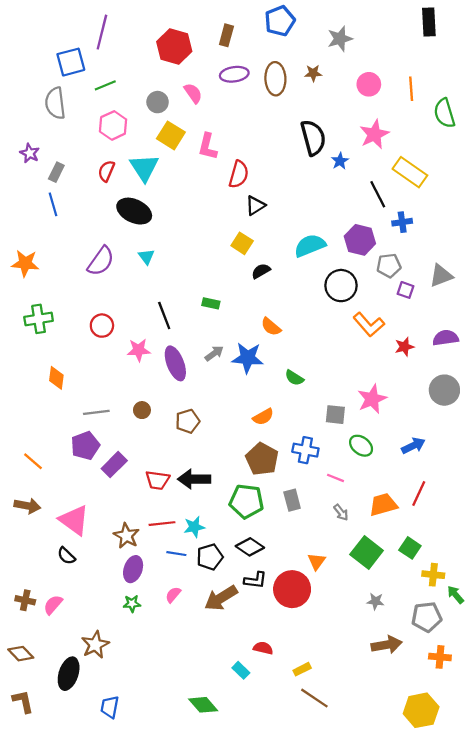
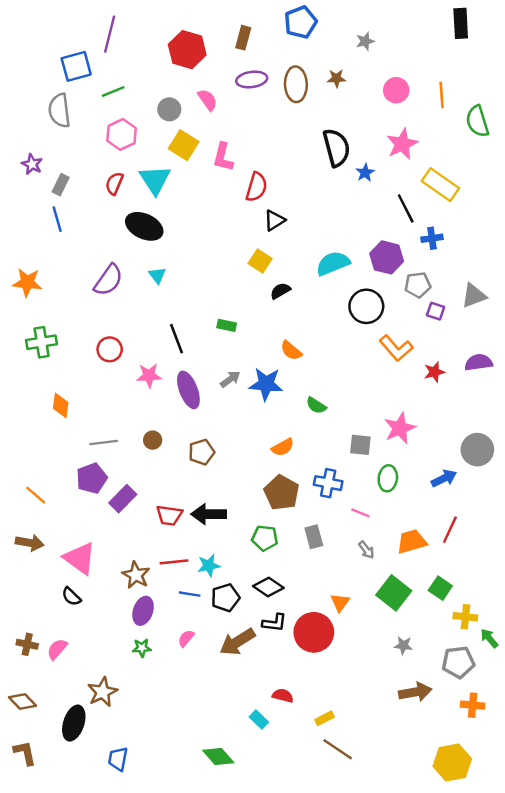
gray star: (340, 39) -> (365, 41), size x0.7
gray circle: (444, 390) -> (477, 450), moved
green ellipse: (361, 446) -> (388, 478), turned 60
green pentagon: (246, 501) -> (265, 538), size x0.7

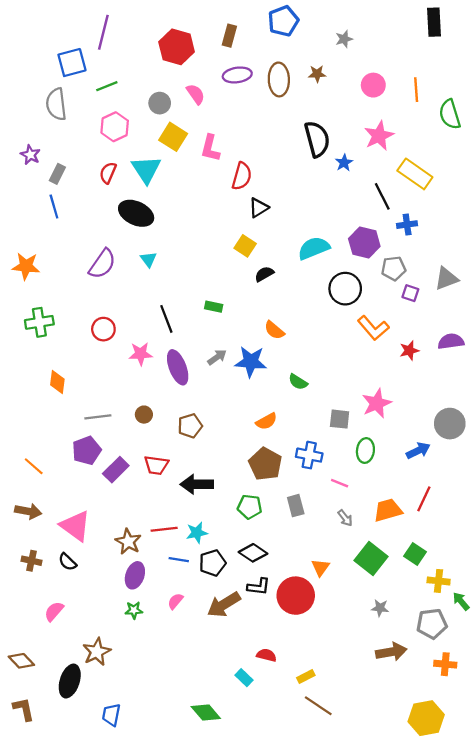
red trapezoid: (169, 515) -> (156, 465), moved
brown cross: (27, 644) -> (31, 561), moved

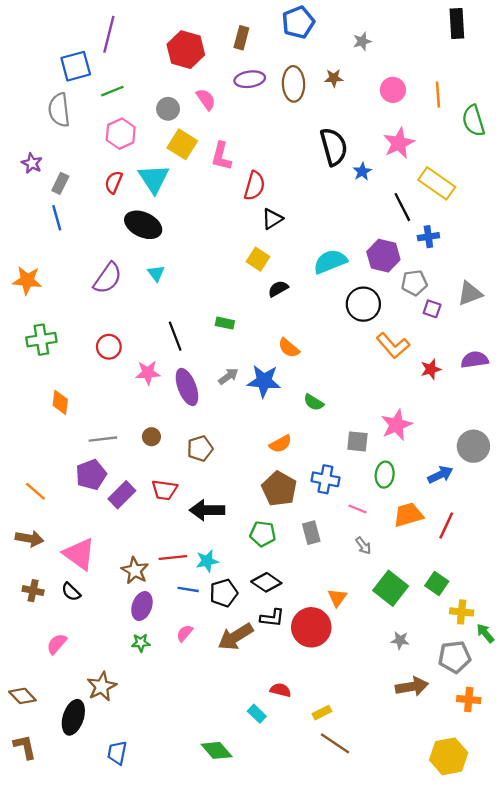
orange trapezoid: (388, 510) -> (408, 515), moved

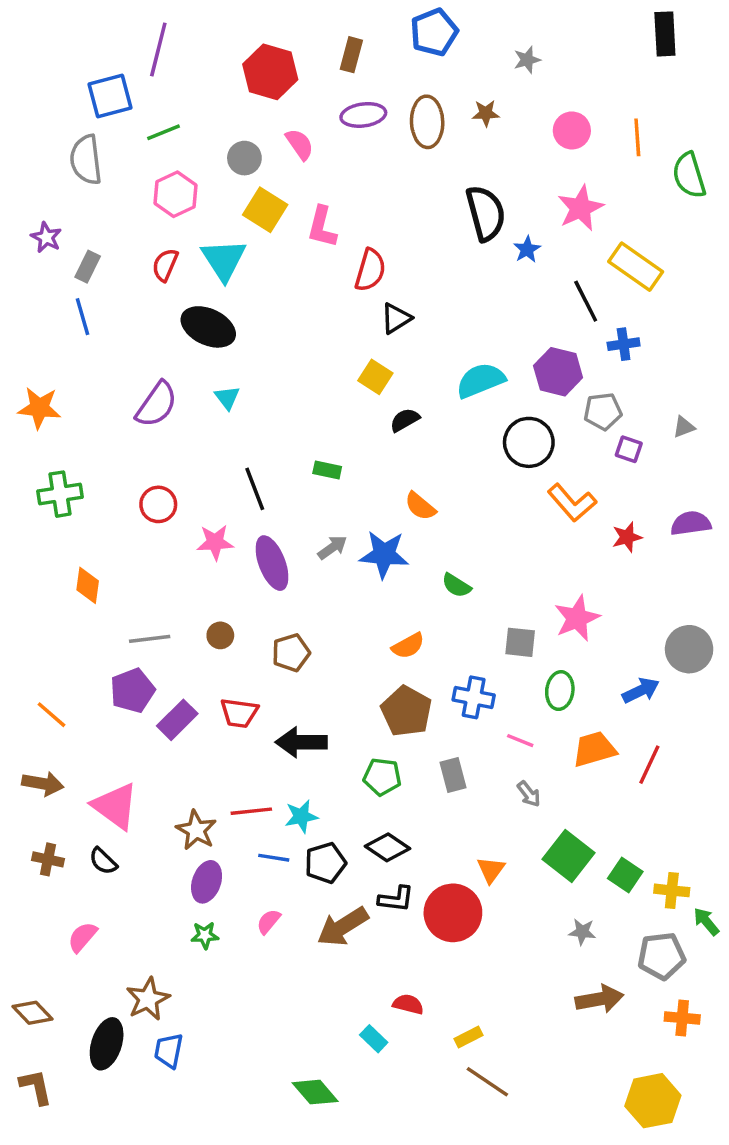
gray triangle: (470, 293) -> (684, 427), size x0.6
green square: (437, 583) -> (625, 875), moved
blue trapezoid: (117, 753) -> (169, 1051), moved

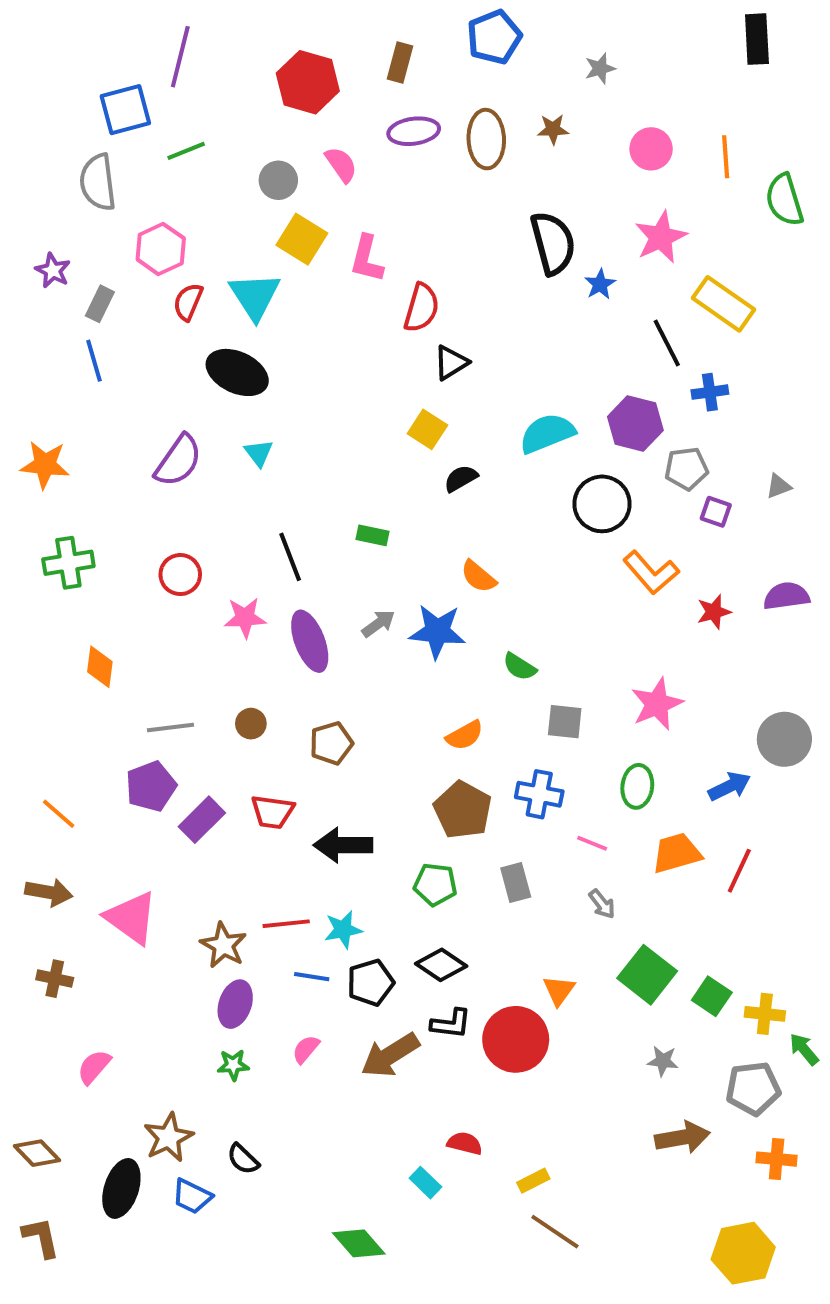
pink hexagon: (176, 194) -> (161, 249), moved
gray square: (520, 642) -> (565, 722), moved
black semicircle: (103, 861) -> (243, 1159), moved
blue trapezoid: (169, 1051) -> (192, 1196), turned -75

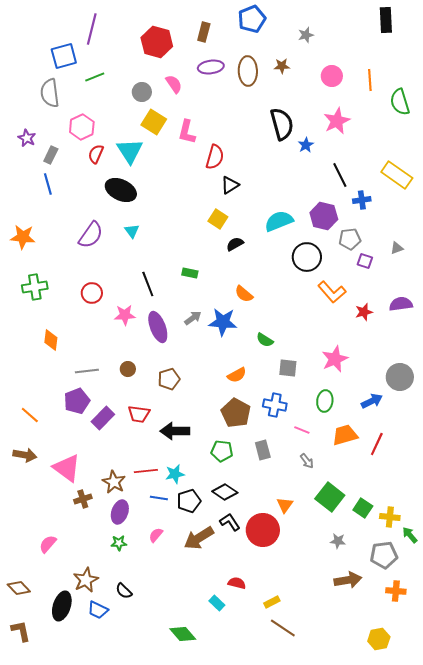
yellow rectangle: (724, 304) -> (397, 175), moved
brown cross: (55, 979) -> (83, 499), moved, turned -30
black L-shape: (451, 1024) -> (230, 522), turned -130
yellow hexagon: (743, 1253) -> (379, 639), size x0.7

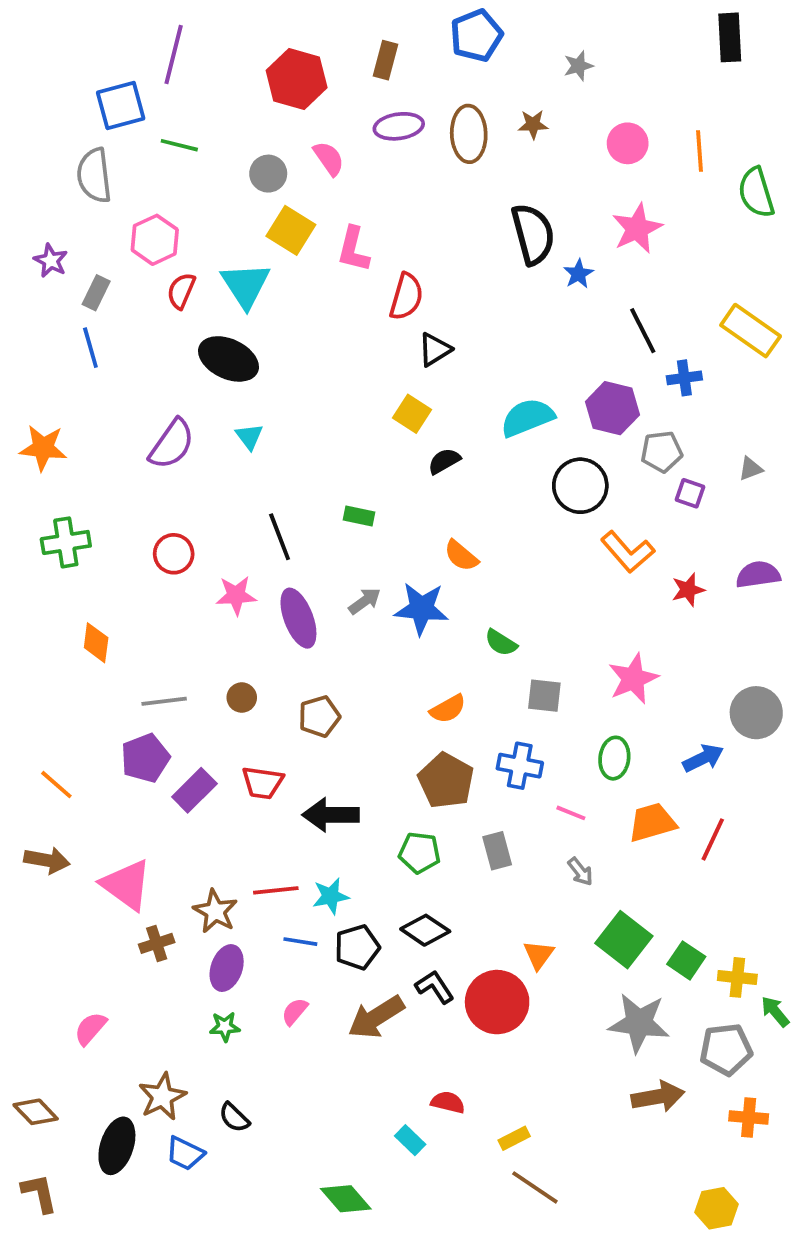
green line: (95, 77) -> (179, 145), turned 36
gray star: (338, 541) -> (639, 1023), size x2.0

